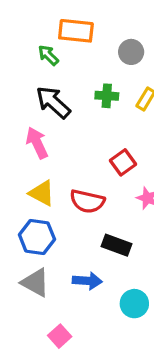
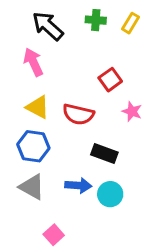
cyan circle: (134, 304) -> (110, 194), moved

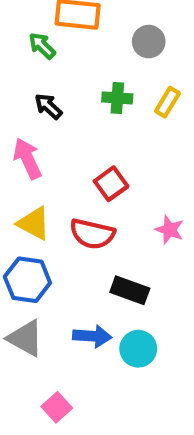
black arrow: (48, 26) -> (48, 106), size x0.6
red square: (110, 80) -> (111, 184), moved

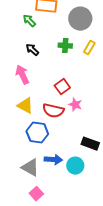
gray circle: (149, 42) -> (80, 19), size x1.5
pink star: (170, 230) -> (75, 105), moved
blue hexagon: (27, 280) -> (37, 133), moved
black rectangle: (130, 290) -> (90, 144), moved
gray triangle: (25, 338) -> (30, 168), moved

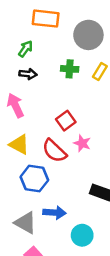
green arrow: (29, 21) -> (25, 49), moved, turned 80
black arrow: (32, 50) -> (28, 74), turned 144
red semicircle: (53, 111) -> (54, 151), turned 30
cyan circle: (75, 166) -> (82, 235), moved

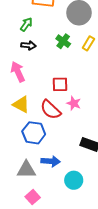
green cross: (70, 69) -> (63, 41), turned 32
red square: (66, 121) -> (60, 84), turned 35
gray triangle: (25, 223) -> (26, 170), turned -30

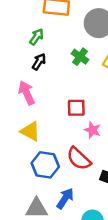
black arrow: (28, 45) -> (39, 62), turned -64
red semicircle: (51, 110) -> (79, 159), moved
blue arrow: (51, 161) -> (65, 198), turned -60

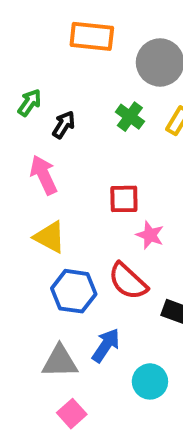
green arrow: (37, 37) -> (30, 103), moved

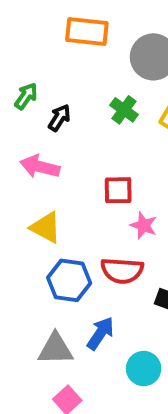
pink arrow: (44, 175) -> (40, 167), turned -51
red semicircle: (128, 281) -> (122, 271), turned -39

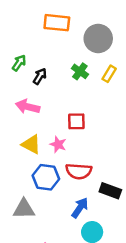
pink star: (144, 225) -> (58, 144), moved
blue arrow: (100, 333) -> (80, 208), moved
gray triangle: (55, 349) -> (24, 209), moved

